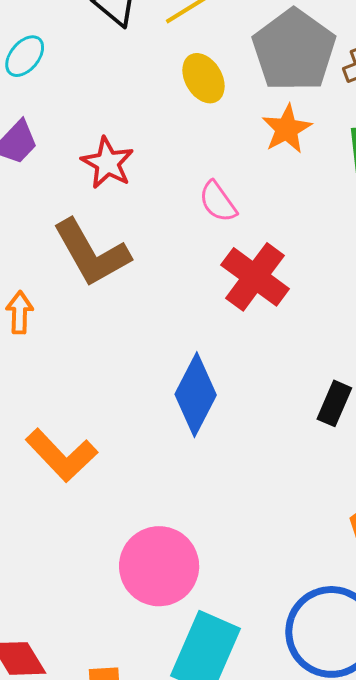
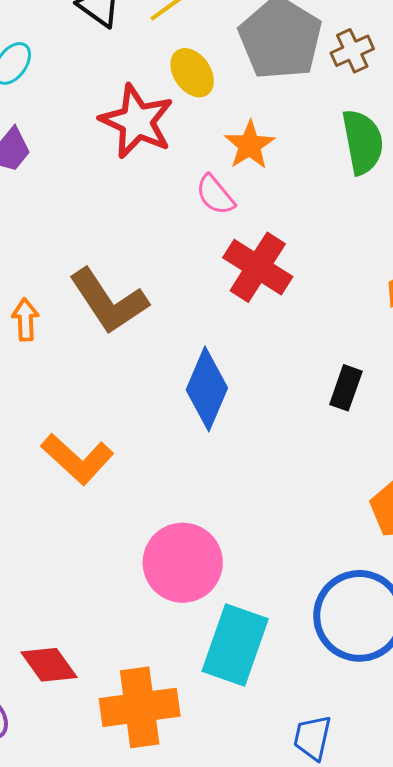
orange star: (287, 129) -> (250, 145), moved
red star: (108, 163) -> (137, 121), moved, size x1.4
brown L-shape: (91, 253) -> (109, 301), moved

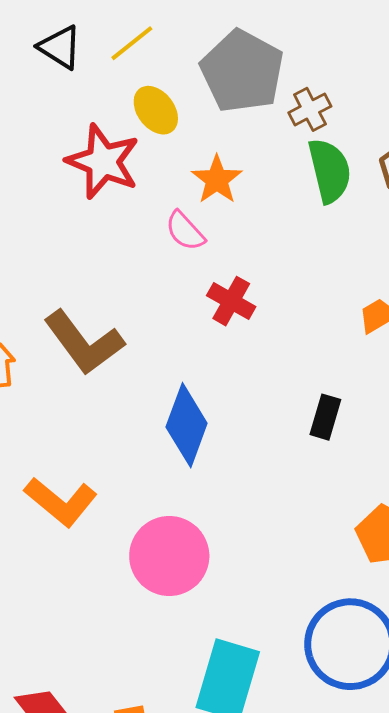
brown cross: (352, 51) -> (310, 109), moved
red cross: (258, 267) -> (231, 301), size x0.7
pink circle: (183, 563) -> (169, 556), moved

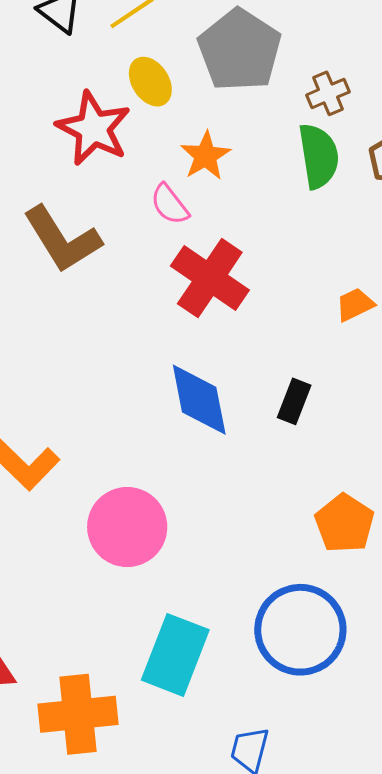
brown cross: (310, 109) -> (328, 93), moved
red cross: (231, 301) -> (210, 278), size x1.6
brown L-shape: (84, 343) -> (62, 239), moved
blue diamond: (187, 425) -> (199, 400), moved, turned -36

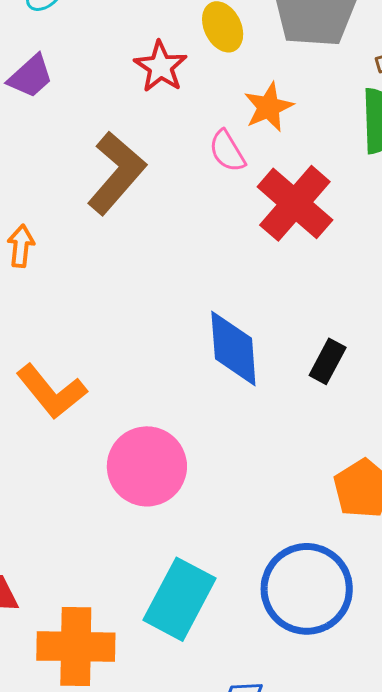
red star: (93, 128) -> (161, 67), size x0.7
brown L-shape: (62, 239) -> (116, 173), turned -114
red cross: (210, 278) -> (295, 203), moved

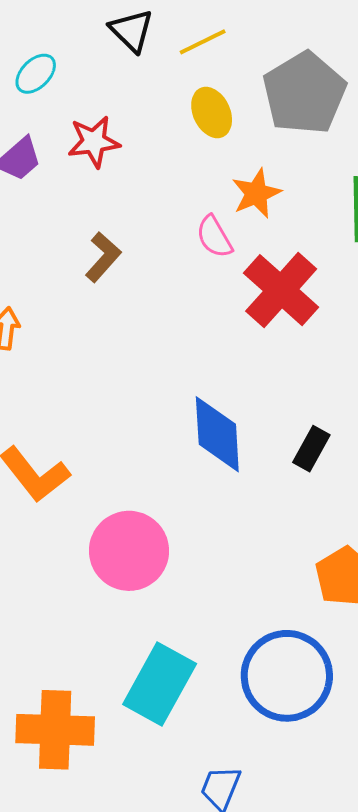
red star: (161, 67) -> (94, 142), moved, turned 30
brown L-shape: (116, 173) -> (103, 257), size x0.6

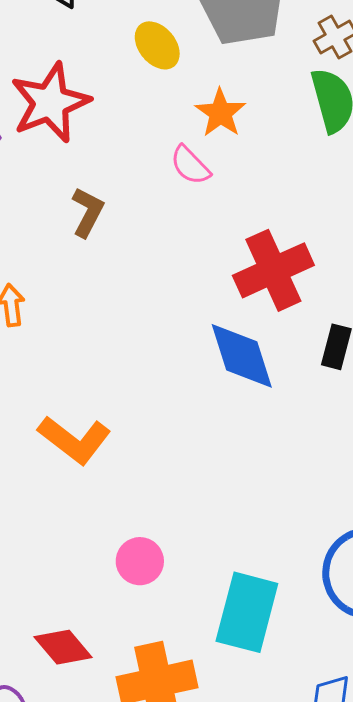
red star: (94, 142) -> (50, 103), size x1.5
red cross: (281, 290) -> (273, 270), moved, turned 38
pink circle: (129, 551) -> (140, 561), moved, size x0.6

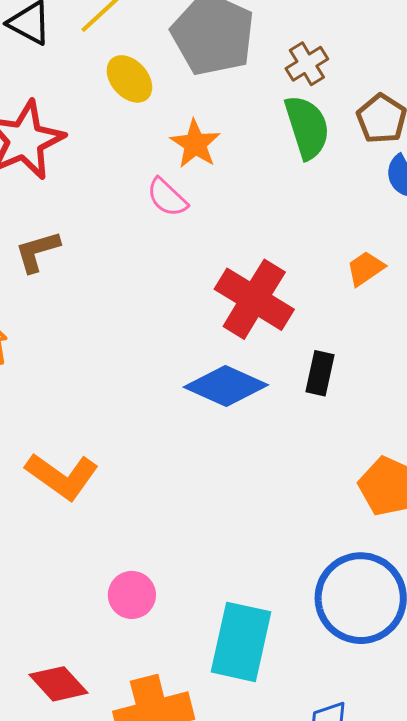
brown L-shape: (88, 212) -> (37, 251), moved, turned -132
red cross: (273, 270) -> (254, 299), turned -32
blue diamond: (242, 356) -> (226, 386), turned -46

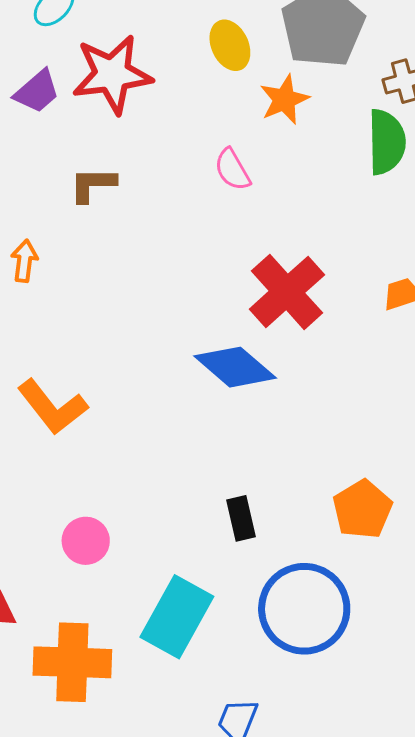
orange star: (195, 144) -> (284, 100), moved
black rectangle: (320, 373) -> (241, 518), moved, turned -42

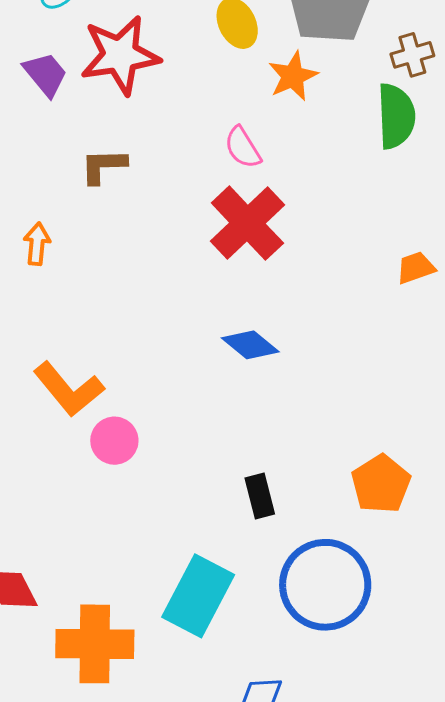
purple trapezoid: (37, 91) -> (45, 74), turned -87
red cross: (287, 292) -> (247, 223), moved
blue diamond: (235, 367) -> (250, 345), size x0.7
pink circle: (86, 541) -> (114, 441), moved

